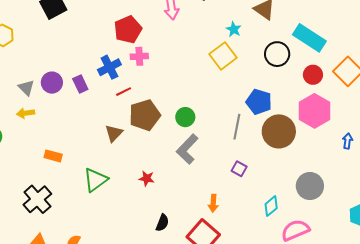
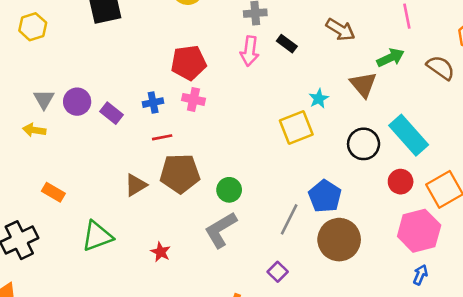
blue cross: (109, 67) -> (153, 103), size x0.7
purple rectangle: (80, 84) -> (111, 113), turned -42
pink hexagon: (315, 111) -> (419, 231), moved

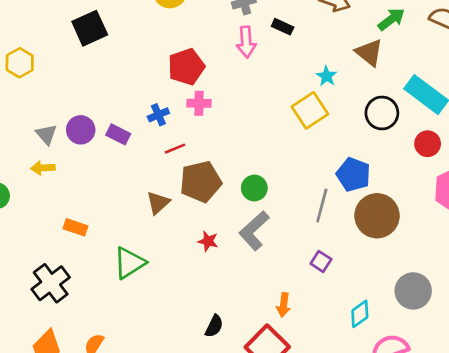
red star: (161, 252) -> (208, 241), moved

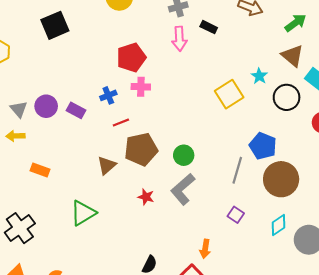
brown triangle: (369, 52) -> (292, 56), moved
cyan star: (327, 76) -> (259, 76), moved
orange rectangle: (75, 227) -> (40, 170), moved
cyan diamond: (360, 314) -> (278, 225), moved

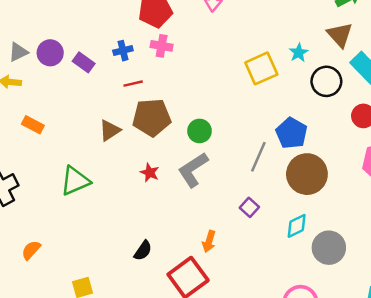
gray triangle: (19, 109) -> (18, 52), turned 36

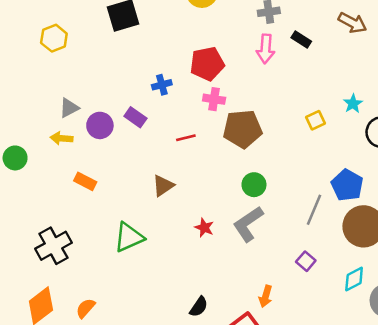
blue cross: (123, 51) -> (162, 85), moved
purple circle: (50, 53) -> (100, 125), moved
yellow square: (261, 68) -> (315, 120), size x0.6
brown pentagon: (152, 117) -> (243, 129), moved

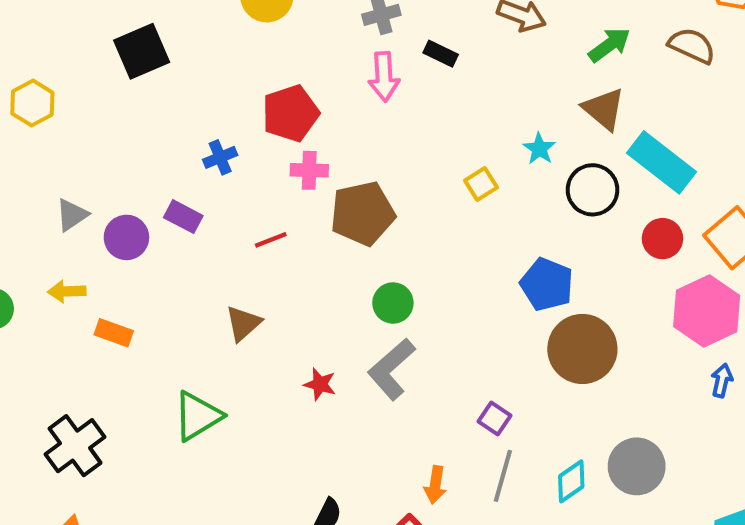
yellow arrow: (62, 138) -> (67, 291), moved
gray line: (314, 210) -> (503, 476), moved
cyan diamond: (354, 279) -> (571, 481), moved

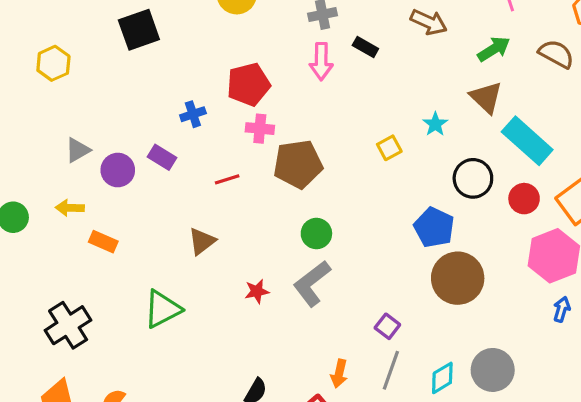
black circle: (593, 190) -> (473, 178), moved
red star: (320, 384) -> (257, 291), turned -30

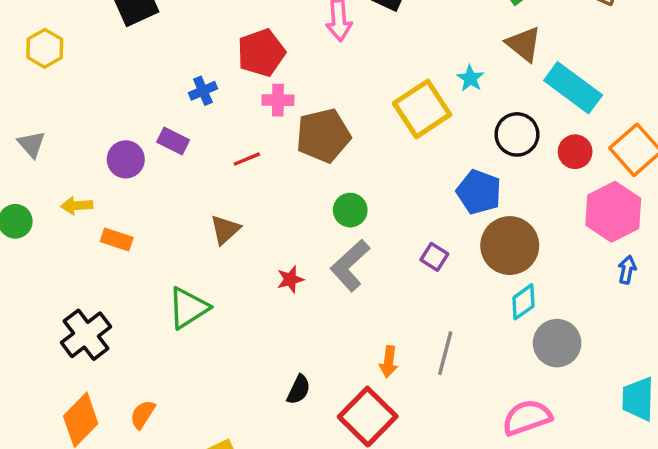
yellow square: (389, 148) -> (422, 109), size x2.0
gray triangle: (78, 150) -> (31, 144), moved, turned -36
purple square: (387, 326) -> (434, 257), moved
cyan diamond: (442, 378) -> (523, 302), moved

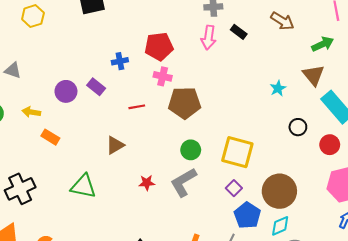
yellow square: (422, 109) -> (237, 152), moved, turned 36
black circle: (517, 134) -> (298, 127), size x0.7
gray triangle: (31, 144) -> (13, 70), turned -42
blue pentagon: (479, 192) -> (247, 215), moved
green triangle: (188, 308) -> (83, 186), turned 32

